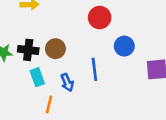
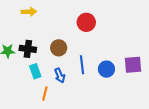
blue circle: (124, 46) -> (106, 69), moved
brown circle: (55, 49) -> (59, 48), moved

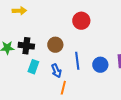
yellow arrow: (29, 12) -> (19, 11), moved
cyan rectangle: (35, 71) -> (33, 67), turned 40
orange line: (45, 94) -> (63, 88), moved

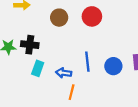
brown circle: (55, 45) -> (59, 18), moved
blue arrow: (56, 71) -> (64, 73), turned 120

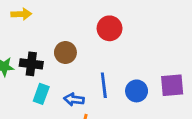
brown circle: (59, 18) -> (65, 52), moved

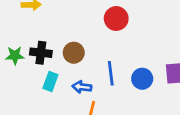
brown circle: (65, 52) -> (74, 53), moved

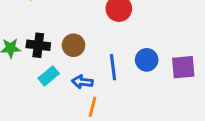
blue circle: (142, 79) -> (147, 60), moved
cyan rectangle: (50, 81) -> (49, 76), turned 30

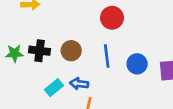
blue line: (113, 67) -> (107, 56), moved
cyan rectangle: (49, 76) -> (54, 88), moved

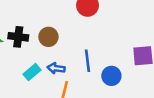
blue line: (107, 56) -> (88, 61), moved
blue circle: (137, 64) -> (111, 76), moved

